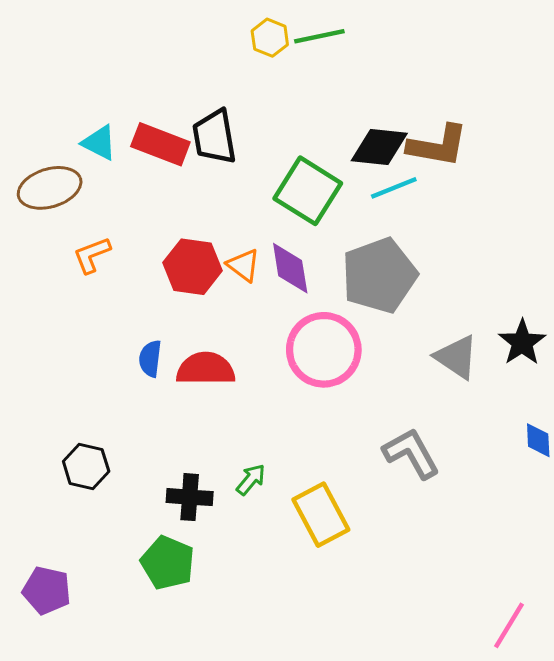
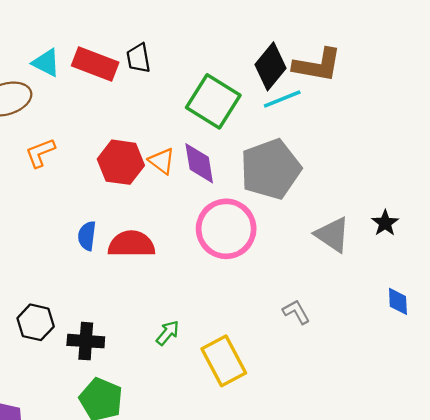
black trapezoid: (214, 137) -> (138, 58), size x0.7
black diamond: (379, 147) -> (271, 66), turned -57
black star: (522, 342) -> (385, 223), size x0.7
gray L-shape: (411, 453) -> (296, 312), size x0.6
black cross: (190, 497) -> (86, 341), moved

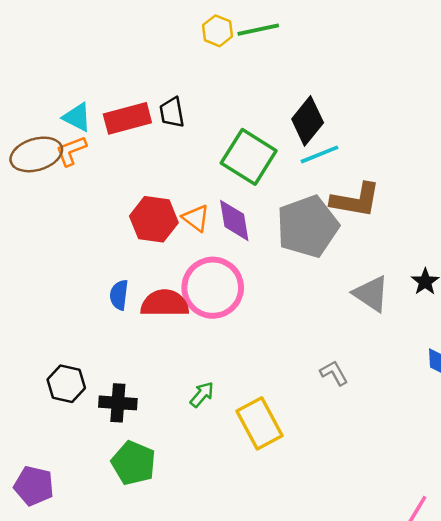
red rectangle: (95, 64) -> (127, 118), turned -36
brown L-shape: (317, 65) -> (356, 200), moved
orange L-shape: (40, 153) -> (71, 151), moved
pink circle: (226, 229) -> (213, 288), moved

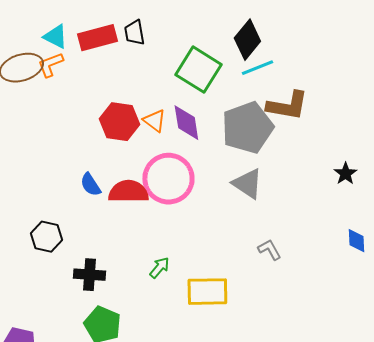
gray triangle: (371, 294) -> (247, 184), moved
blue semicircle: (119, 295) -> (90, 185), turned -40
black hexagon: (66, 384) -> (46, 237), moved
yellow rectangle: (260, 423) -> (207, 292), turned -63

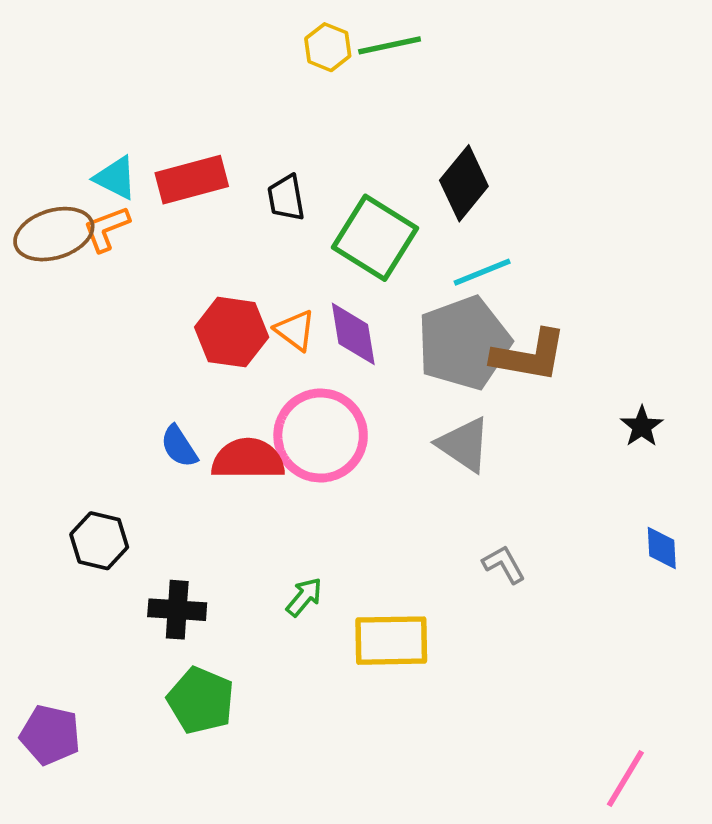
black trapezoid: (134, 33) -> (286, 198), moved
cyan line: (257, 68) -> (482, 272), moved
brown L-shape: (287, 106) -> (529, 356), moved

